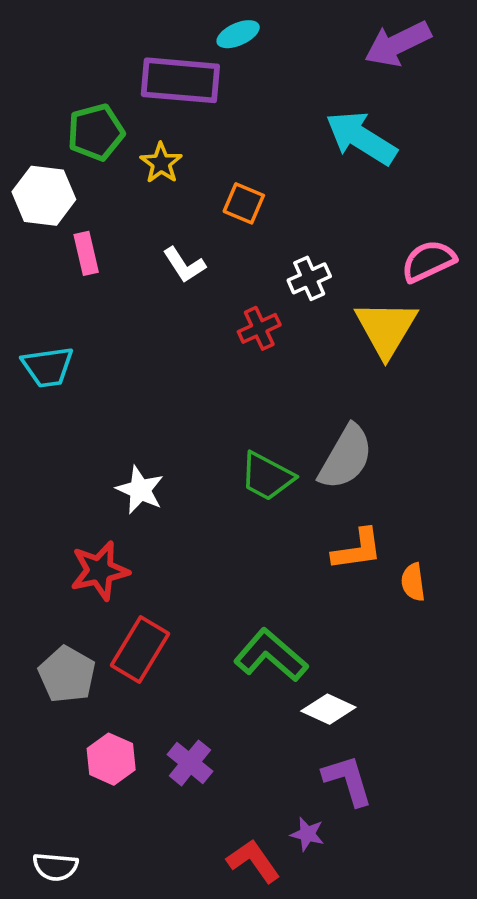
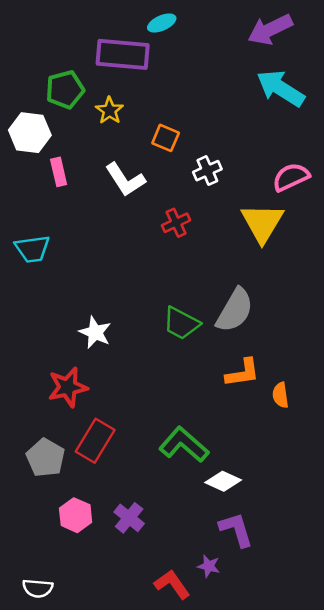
cyan arrow: (361, 138) -> (281, 88), moved
white L-shape: (184, 265) -> (125, 180), size x1.4
white cross: (309, 278) -> (207, 171), moved

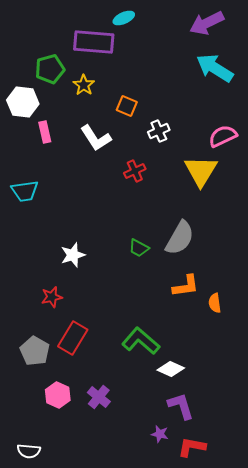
green trapezoid: (181, 323) -> (139, 248), size x0.7
white star: (95, 332) -> (73, 255), turned 30
red star: (68, 387) -> (52, 297), size x0.7
red L-shape: (172, 584) -> (192, 447), moved, turned -44

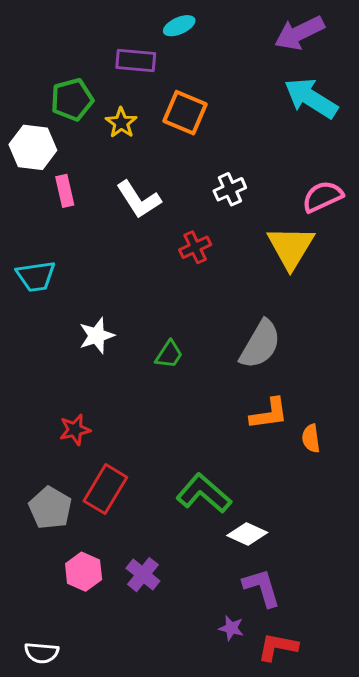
purple rectangle: (94, 42) -> (136, 60), size x0.7
orange square: (127, 106) -> (185, 113), moved, size x1.4
green trapezoid: (139, 248) -> (169, 354), moved, turned -85
white star: (73, 255) -> (97, 336), moved

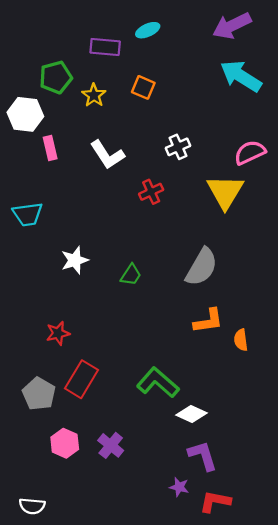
cyan ellipse: (179, 26) -> (148, 30), moved
orange square: (185, 113) -> (143, 87), size x0.7

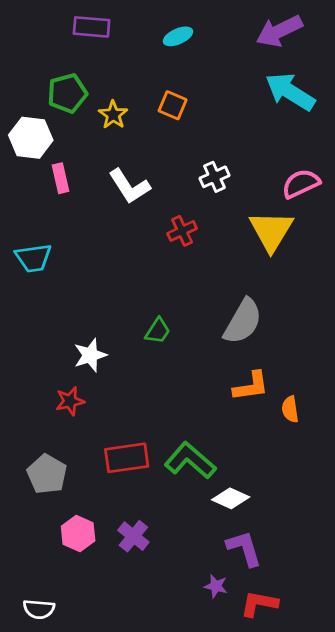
purple rectangle: (105, 47) -> (92, 27), moved
white star: (75, 260) -> (90, 355), moved
red rectangle: (81, 379) -> (127, 458), moved, turned 51

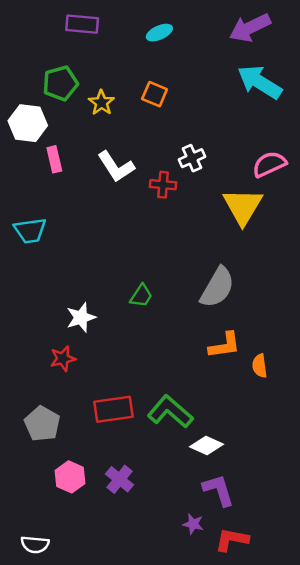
red cross: (182, 231) -> (163, 185), moved, turned 30

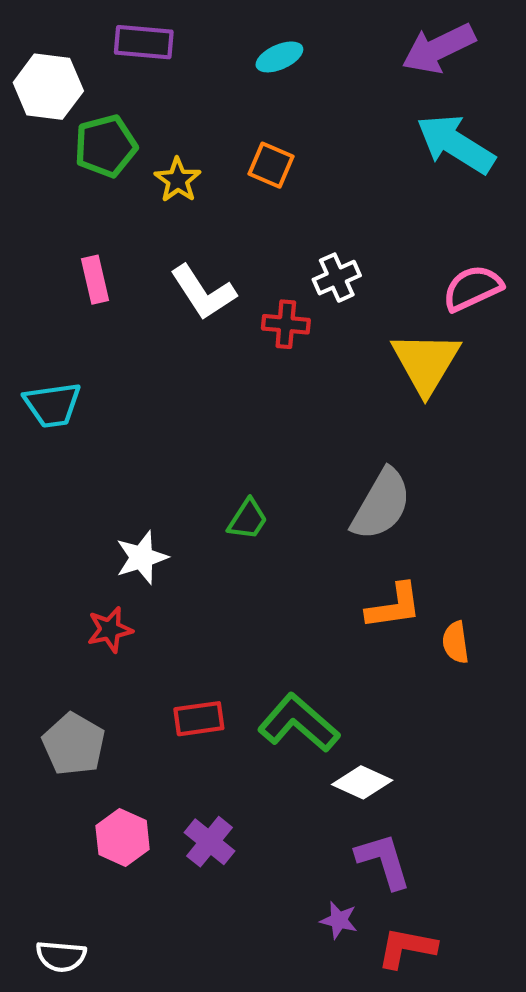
white hexagon: (28, 123) -> (48, 87), moved
red rectangle: (114, 409) -> (199, 719), size x0.7

